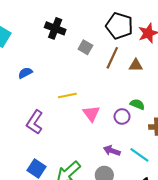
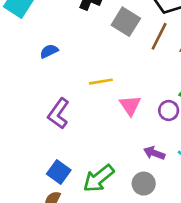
gray square: (85, 47) -> (126, 22), size x1.5

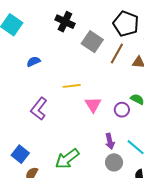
purple arrow: (154, 153) -> (110, 141), turned -126
blue square: (59, 172) -> (20, 154), moved
gray circle: (144, 184) -> (114, 162), moved

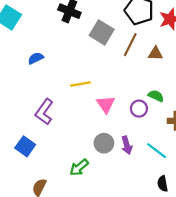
blue square: (20, 154) -> (25, 146), moved
green arrow: (67, 159) -> (79, 167), size x0.7
gray circle: (114, 162) -> (104, 143), moved

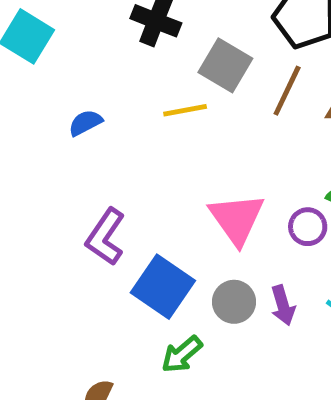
yellow line: (80, 84) -> (185, 110), moved
pink triangle: (106, 104) -> (237, 219), size x1.4
blue square: (25, 146) -> (163, 287), moved, size x1.4

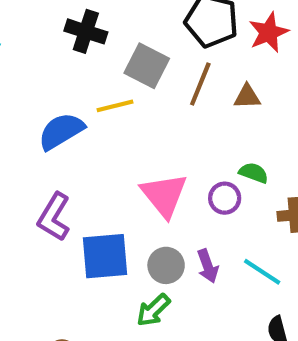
blue semicircle: (85, 123) -> (61, 131), moved, size x1.6
blue square: (163, 287) -> (105, 256), turned -36
green arrow: (182, 354) -> (153, 310), moved

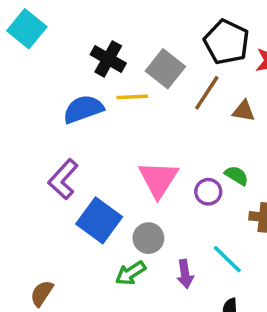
black cross: (86, 31) -> (108, 59), moved
blue square: (105, 256) -> (99, 220), turned 30
purple arrow: (208, 266) -> (185, 274), moved

